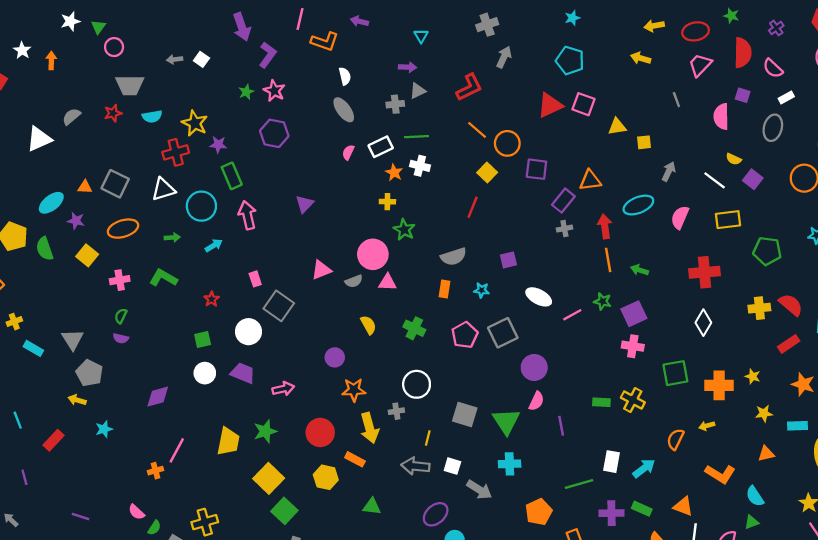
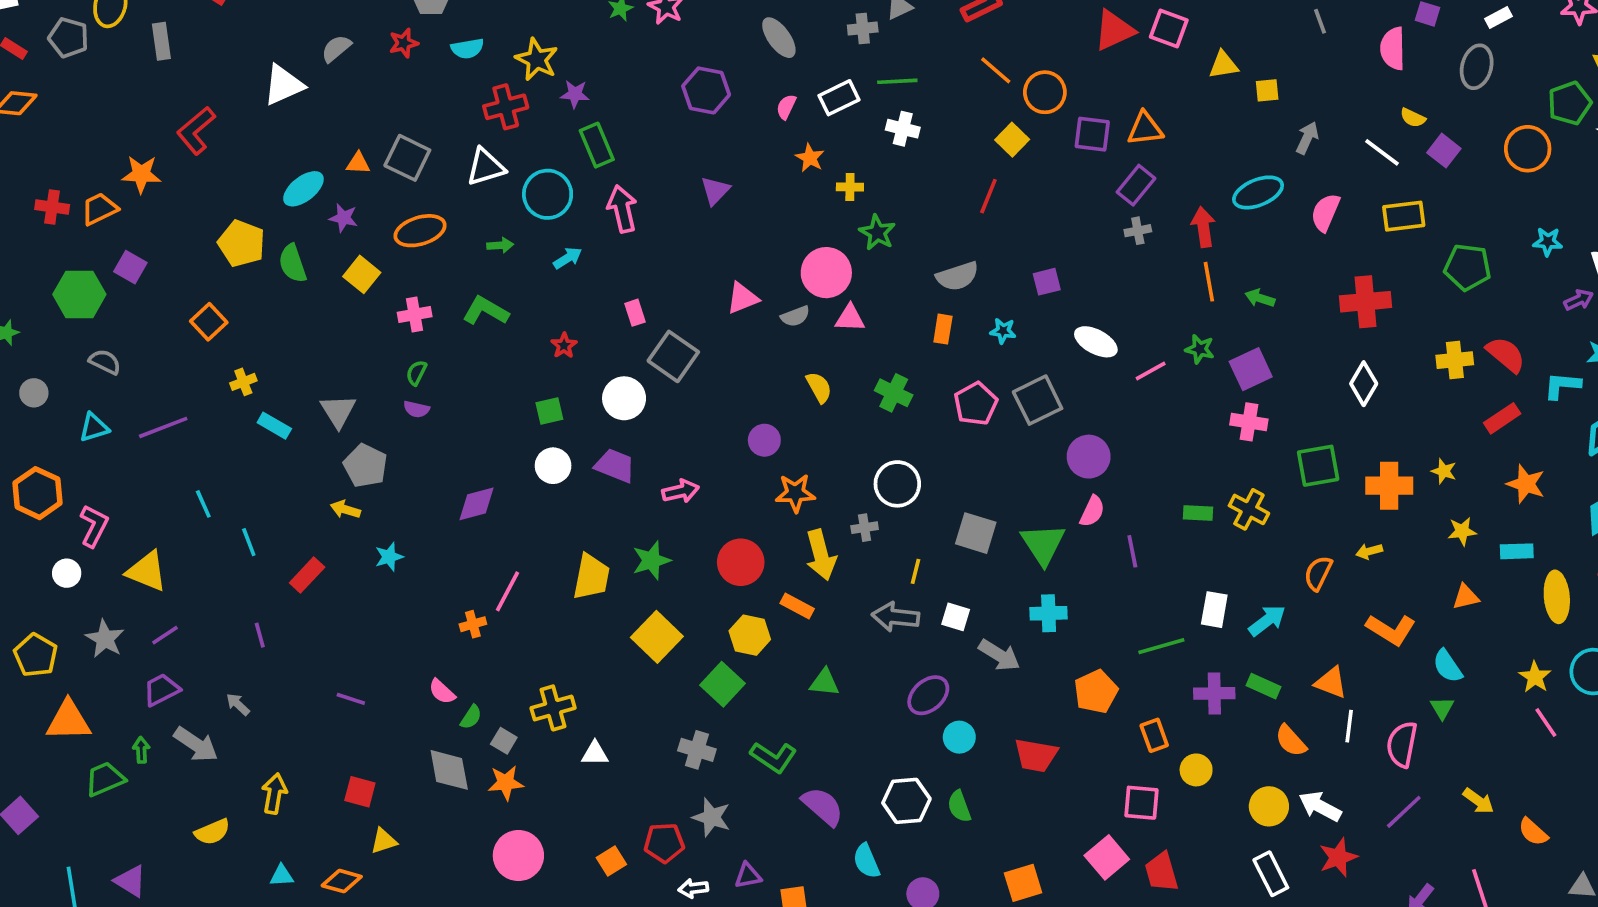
purple hexagon: (274, 133) -> (706, 90), moved
orange star: (394, 173) -> (810, 158), moved
orange triangle: (590, 180) -> (1145, 129), moved
green square: (284, 511) -> (722, 684), moved
green triangle: (752, 522) -> (1442, 708), turned -40

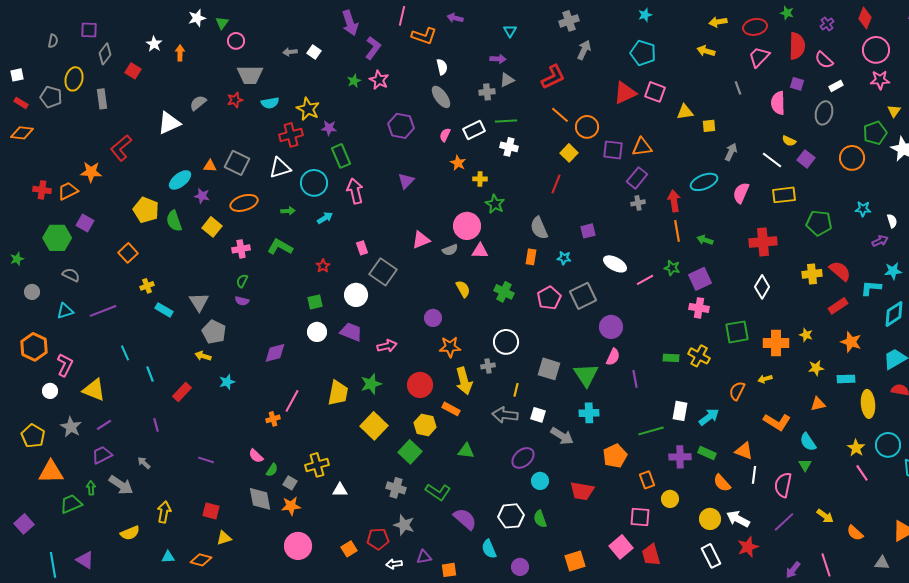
gray semicircle: (957, 276) -> (539, 228), turned 85

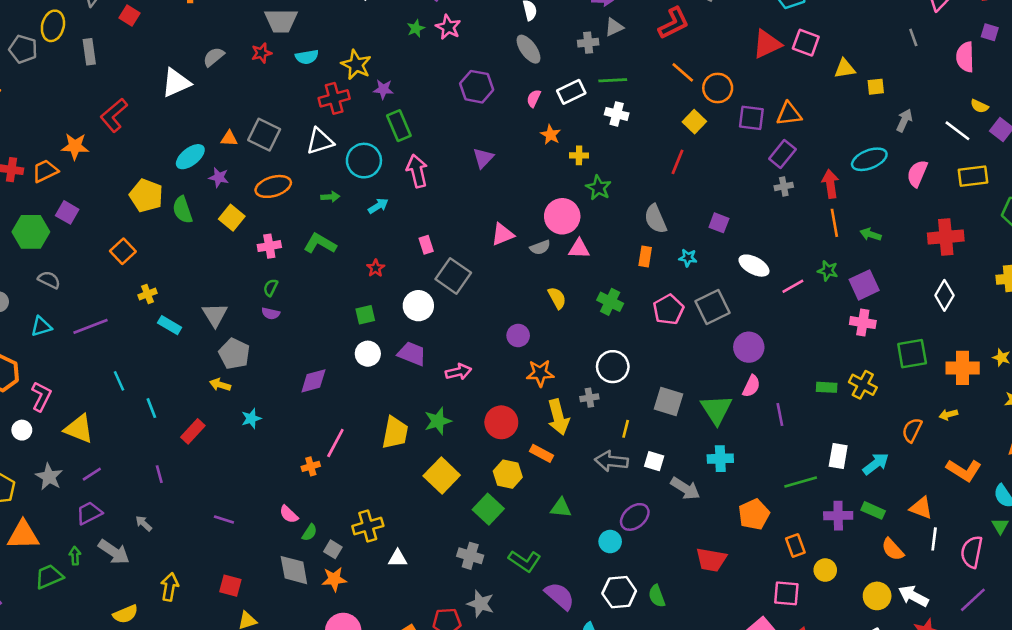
purple square: (588, 231) -> (719, 223), turned 35
cyan circle: (540, 481) -> (610, 542), moved

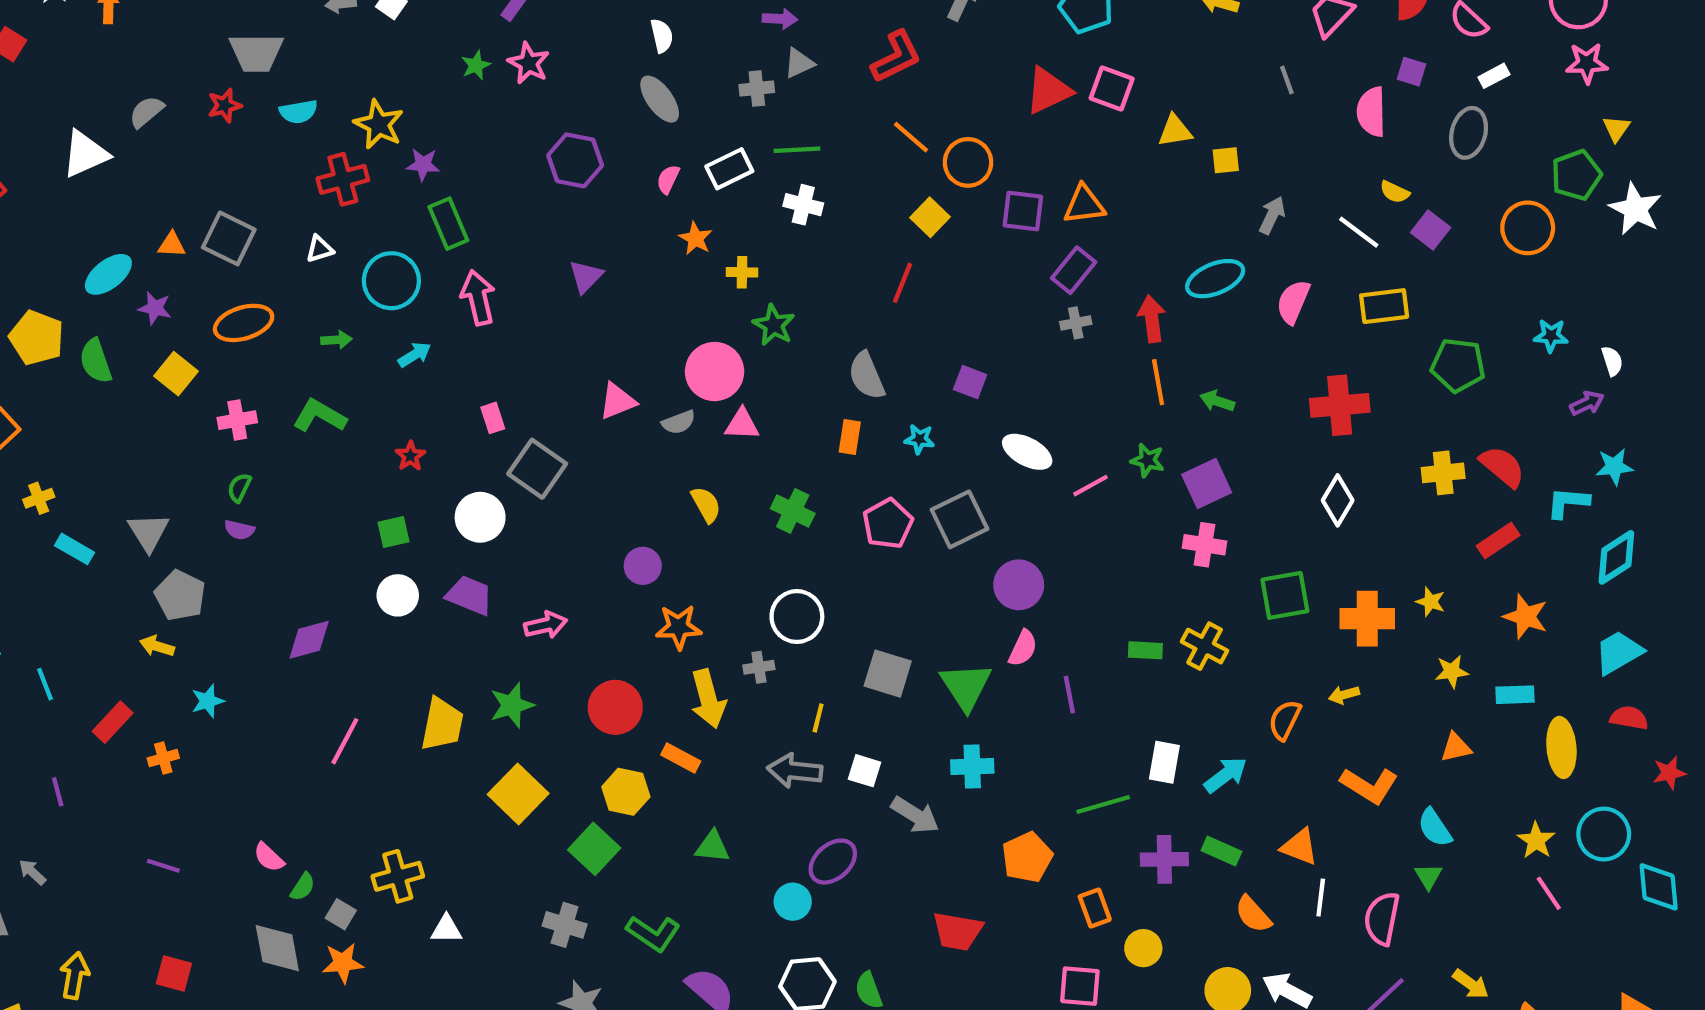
white triangle: (320, 141) -> (320, 249), size x0.6
orange cross: (311, 466) -> (163, 758), moved

